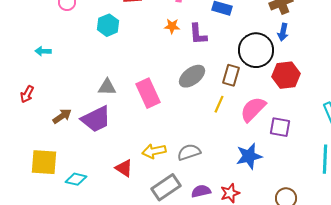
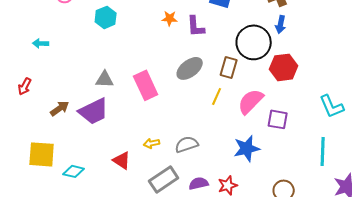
yellow arrow: (154, 151) -> (152, 143), size x0.7

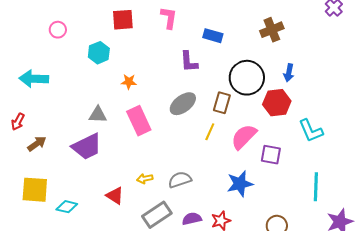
orange star: (170, 18) -> (129, 82), moved
blue arrow: (281, 24) -> (289, 73), moved
cyan arrow: (41, 43) -> (34, 79), size x1.8
cyan L-shape: (332, 106) -> (311, 131), moved
brown arrow: (60, 108) -> (37, 144), moved

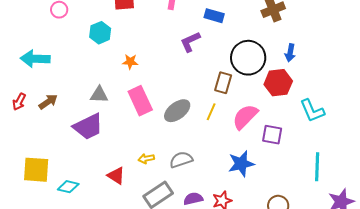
purple L-shape: (189, 62) -> (190, 42), turned 70
gray ellipse: (183, 104) -> (177, 111), moved
brown arrow: (37, 144) -> (48, 102), moved

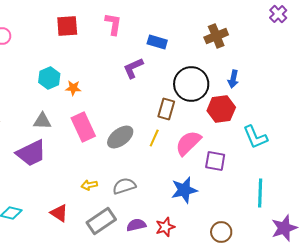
cyan hexagon: (100, 33) -> (49, 78), moved
red triangle: (116, 176) -> (59, 213), moved

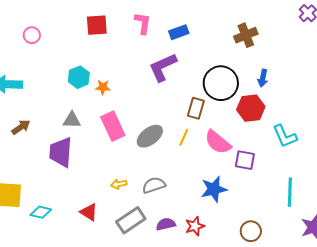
blue rectangle: (157, 42) -> (179, 32), moved, turned -36
purple L-shape: (133, 68) -> (163, 67), size x1.4
pink semicircle: (188, 143) -> (218, 142), turned -96
purple trapezoid: (31, 153) -> (61, 152), turned 120

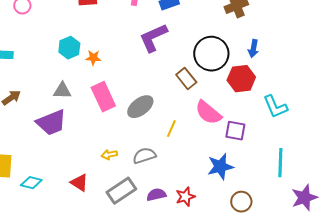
brown rectangle: (196, 108) -> (186, 79), turned -55
yellow line: (184, 137) -> (171, 129), moved
purple trapezoid: (61, 152) -> (51, 123), turned -116
blue star: (214, 189) -> (220, 167), moved

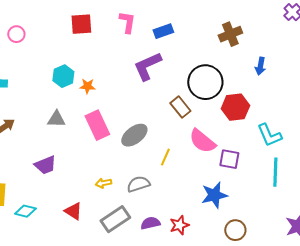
blue arrow: (253, 49) -> (260, 66), moved
purple trapezoid: (51, 123) -> (45, 165), moved, size x0.7
cyan line: (280, 163) -> (275, 172), moved

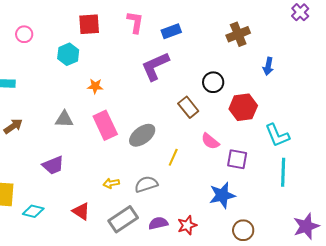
cyan hexagon: (63, 76) -> (68, 54), moved
black circle: (205, 82) -> (213, 82), size x0.6
pink semicircle: (202, 141) -> (210, 141), size x0.7

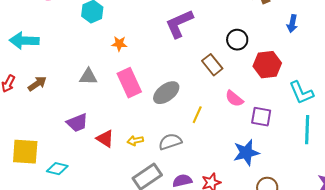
red triangle: (81, 211) -> (105, 139), moved

